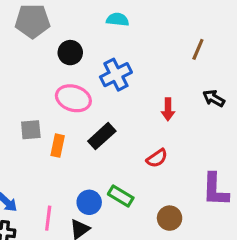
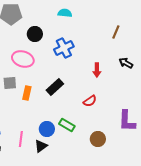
pink ellipse: (73, 98) -> (23, 59), moved

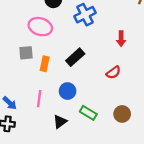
green rectangle: (67, 125) -> (88, 113), moved
blue circle: (47, 129) -> (68, 91), moved
pink line: (21, 139) -> (39, 99), moved

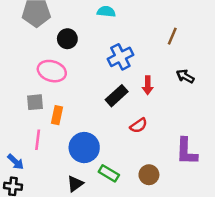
blue cross: (85, 15) -> (120, 57), moved
black rectangle: (75, 57) -> (117, 96), moved
blue circle: (68, 91) -> (84, 148), size x1.5
pink line: (39, 99) -> (38, 140), moved

